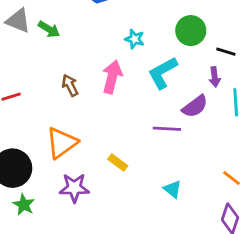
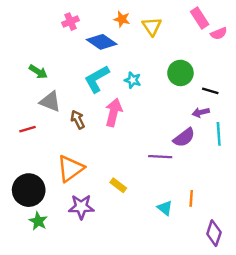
gray triangle: (18, 21) -> (50, 102), moved
green arrow: (49, 29) -> (38, 72), moved
cyan L-shape: (163, 73) -> (97, 79), moved
purple arrow: (215, 77) -> (201, 112), turned 84
orange line: (231, 178) -> (191, 198), moved, turned 56

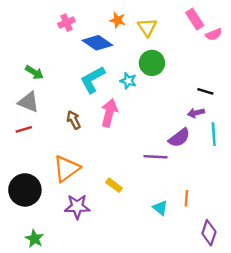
green circle: (180, 73) -> (152, 63), moved
gray triangle: (50, 102) -> (28, 102), moved
green star: (38, 221) -> (34, 239), moved

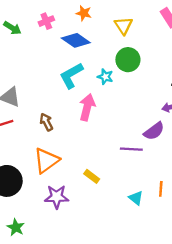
orange star: (118, 20) -> (84, 13), moved
green arrow: (34, 72) -> (12, 28), moved
brown arrow: (74, 120) -> (46, 122), moved

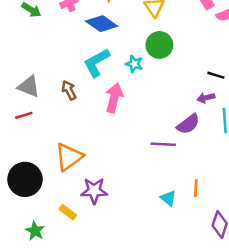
brown arrow: (46, 122) -> (69, 90), moved
yellow rectangle: (92, 176) -> (68, 212), moved
purple star: (57, 197) -> (94, 191), moved

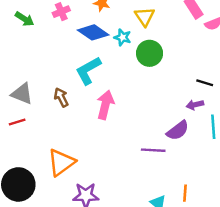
cyan star: (134, 64) -> (123, 37), moved

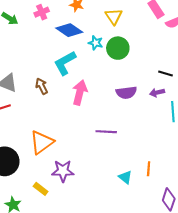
cyan star: (123, 37) -> (96, 43), moved
purple semicircle: (178, 131) -> (126, 93), moved, turned 30
purple line: (153, 150) -> (106, 132), moved

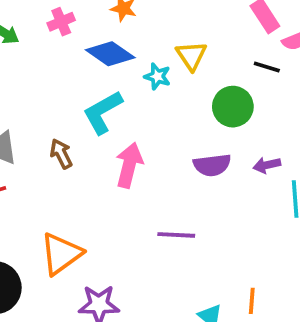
yellow triangle: (114, 16) -> (191, 56), moved
green circle: (118, 48) -> (233, 107), moved
black line: (165, 74) -> (267, 67), moved

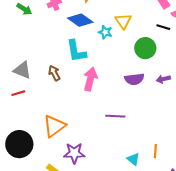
cyan L-shape: (103, 112) -> (76, 51), turned -70

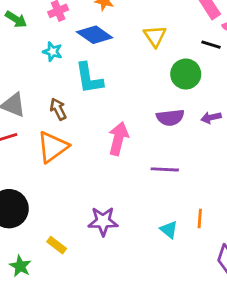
cyan star: (105, 32) -> (53, 52), moved
pink arrow: (90, 79) -> (118, 139), moved
purple line: (115, 116) -> (165, 169), moved
orange triangle: (54, 126) -> (53, 147), moved
purple star: (74, 153) -> (103, 221), moved

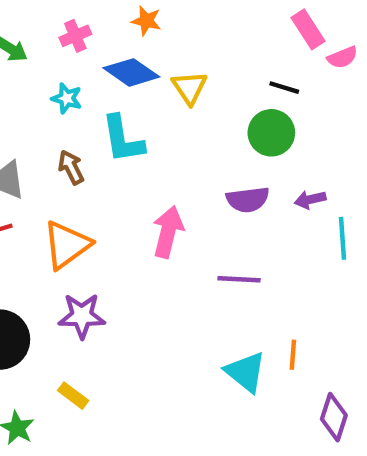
yellow triangle: (155, 36) -> (189, 88), moved
black line: (211, 45) -> (284, 88), moved
brown arrow: (58, 109) -> (71, 167), moved
purple star: (103, 221) -> (82, 316), moved
cyan triangle: (169, 230) -> (246, 372), size x1.5

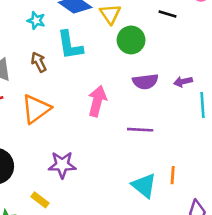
green circle: (271, 133) -> (131, 40), moved
purple star: (82, 316) -> (62, 165), moved

